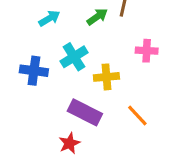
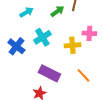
blue cross: (34, 71) -> (16, 46), turned 30
yellow cross: (106, 77) -> (72, 45), moved

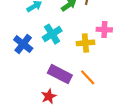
orange line: (83, 75) -> (88, 77), moved

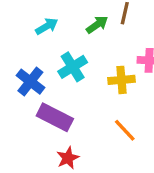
purple rectangle: (60, 74) -> (55, 117), moved

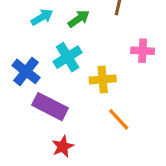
green arrow: (97, 25) -> (79, 19), moved
yellow cross: (121, 80) -> (103, 79), moved

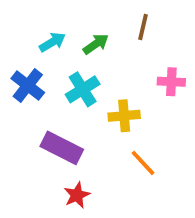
blue cross: (26, 71) -> (28, 86), moved

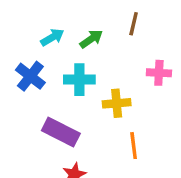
cyan cross: (83, 89) -> (79, 80), turned 32
orange line: (143, 163) -> (134, 146), turned 36

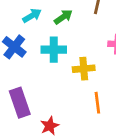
purple rectangle: (61, 132) -> (20, 103), moved, turned 44

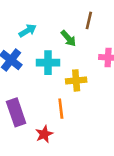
green arrow: (63, 17) -> (68, 38), moved, turned 84
orange line: (97, 103) -> (61, 109), moved

